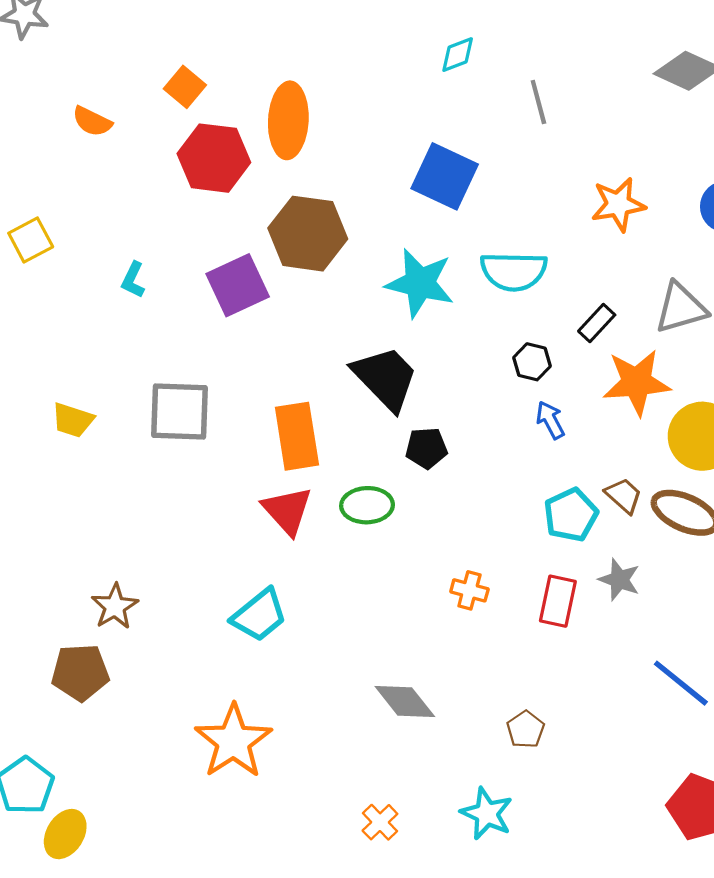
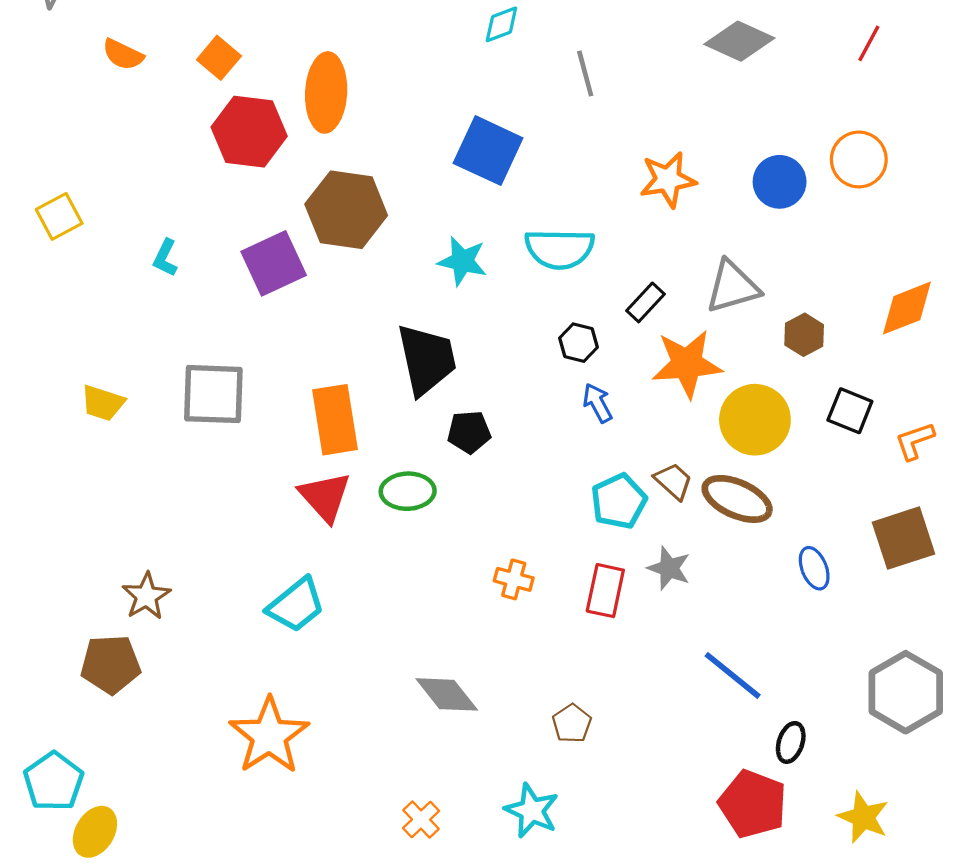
orange semicircle: (92, 121) -> (123, 54), moved
cyan star: (420, 283) -> (462, 261), size x0.7
black trapezoid: (385, 378) -> (427, 359), turned 32

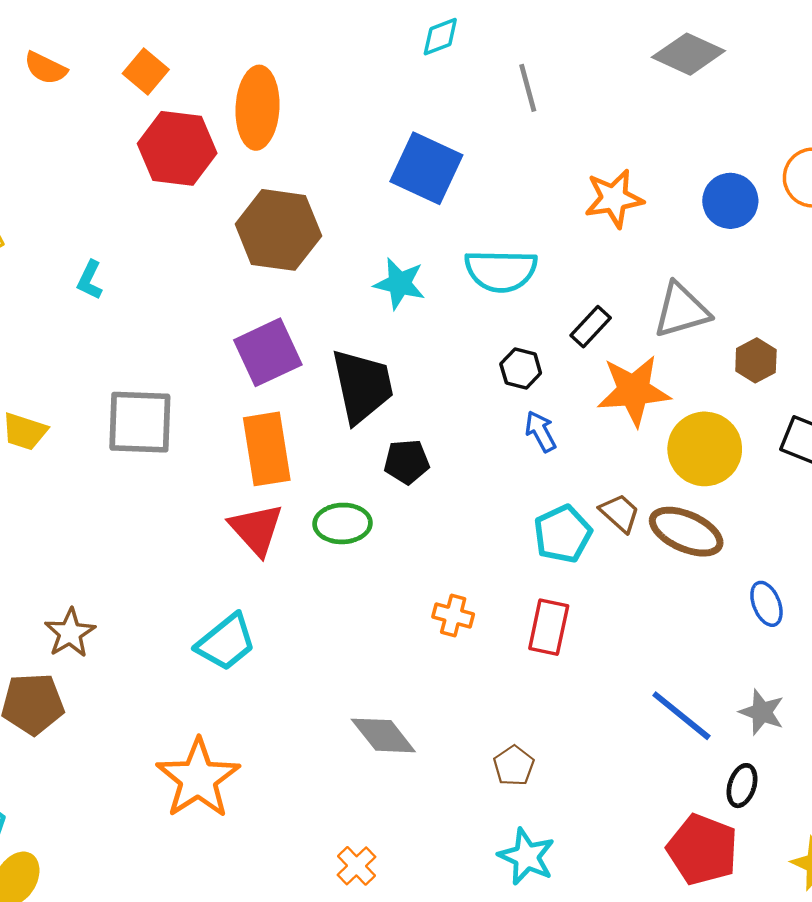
purple square: (274, 263) -> (268, 352), moved
gray star: (669, 568) -> (762, 712), moved
cyan star: (532, 811) -> (527, 857), moved

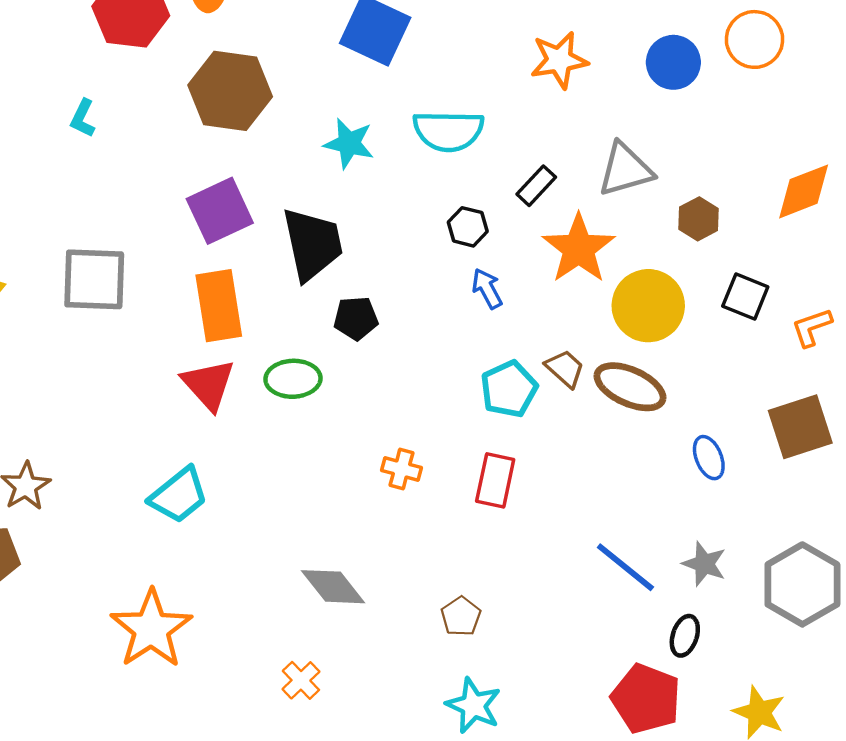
cyan L-shape: (90, 280) -> (83, 118), moved
orange star: (634, 391) -> (579, 249), turned -30
orange cross: (356, 866) -> (301, 680), moved

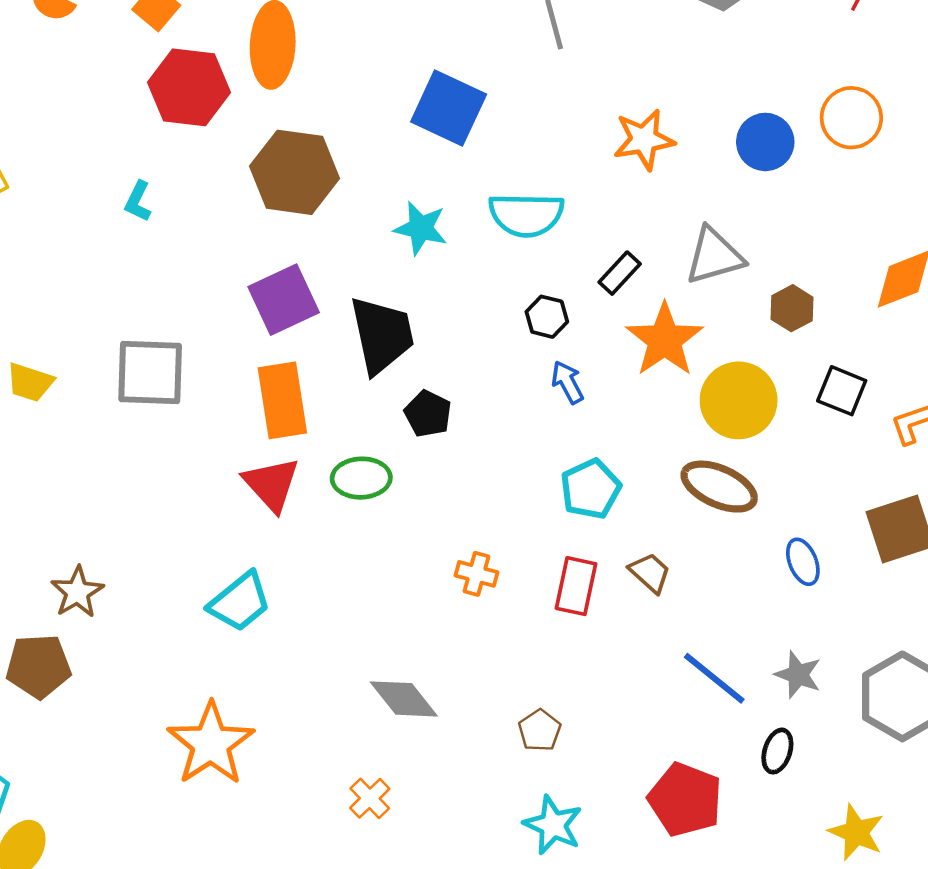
black pentagon: (356, 318) -> (428, 414), turned 30
brown trapezoid: (565, 368) -> (650, 573), moved
red pentagon: (646, 699) -> (685, 800), moved

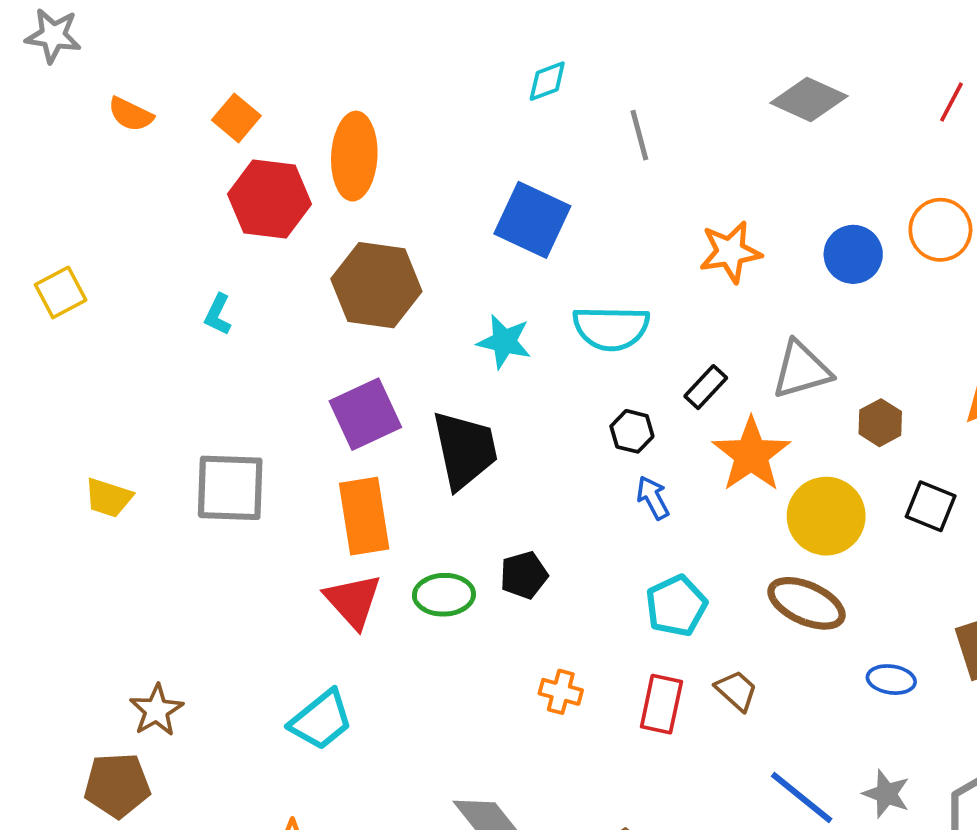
black pentagon: (428, 414) -> (524, 575), moved, turned 30
blue ellipse: (803, 562) -> (891, 680), turned -60

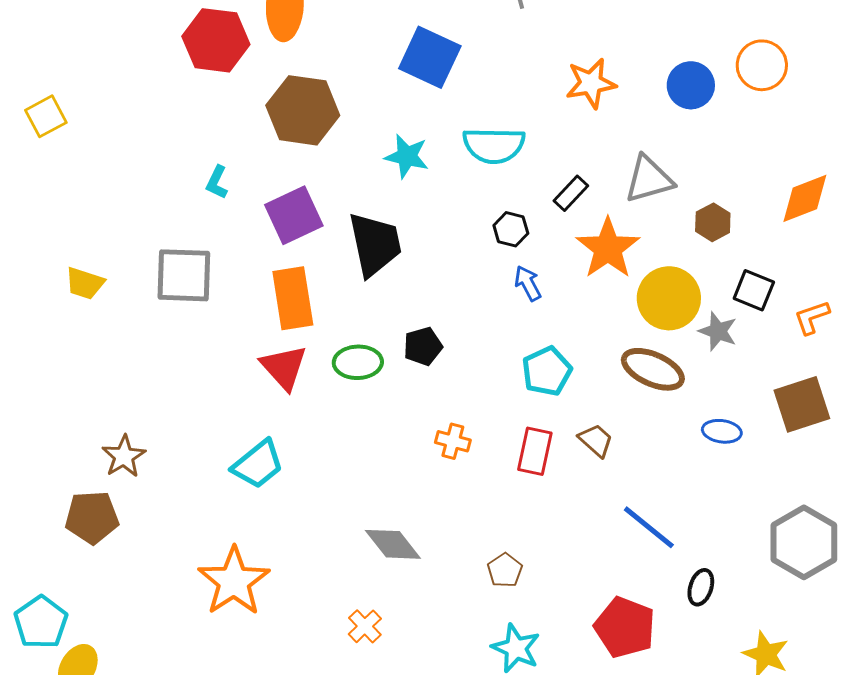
cyan L-shape: (218, 315) -> (217, 182), moved
gray star: (886, 794) -> (718, 331), moved

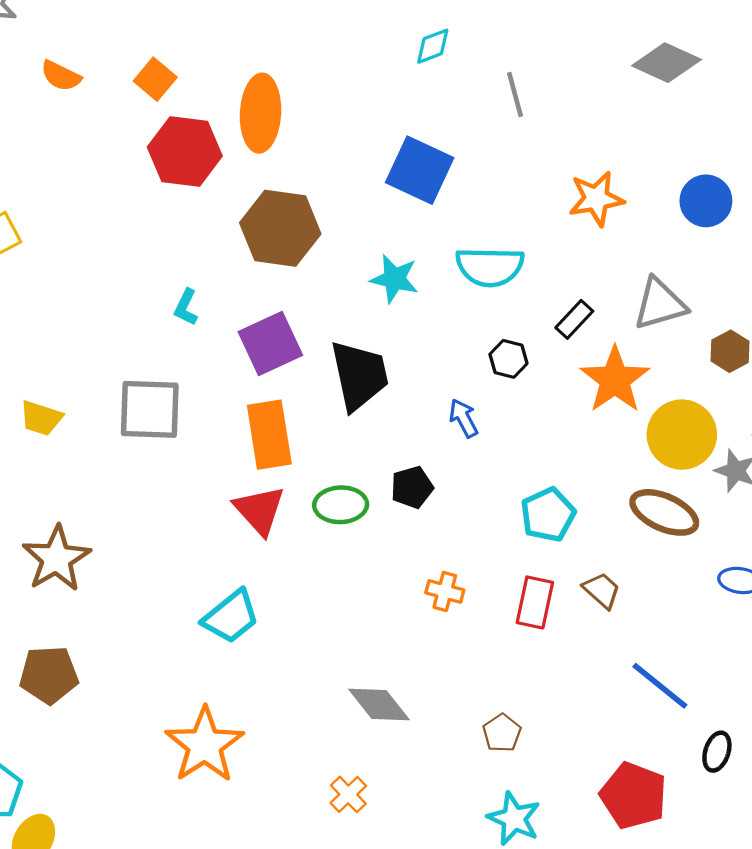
blue arrow: (528, 283) -> (463, 418), moved
brown star: (124, 456) -> (56, 559), moved, size x1.4

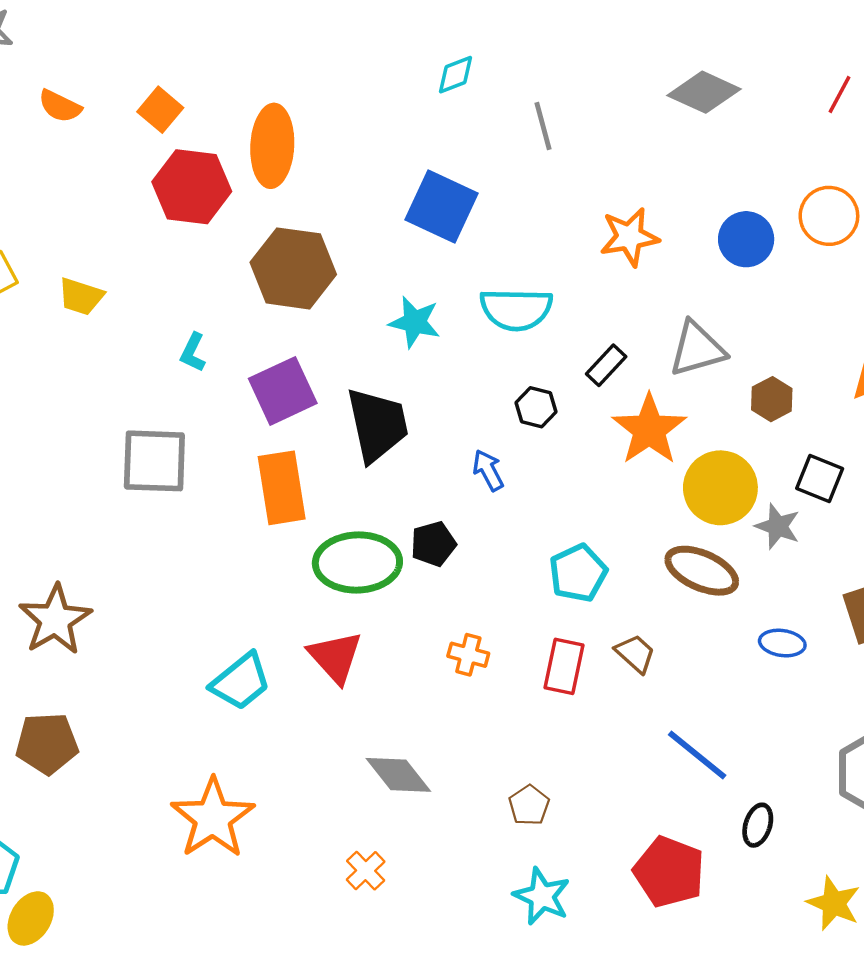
yellow trapezoid: (41, 418) -> (81, 296), moved
green ellipse: (341, 505) -> (357, 562), size x1.5
red triangle: (259, 510) -> (335, 657), moved

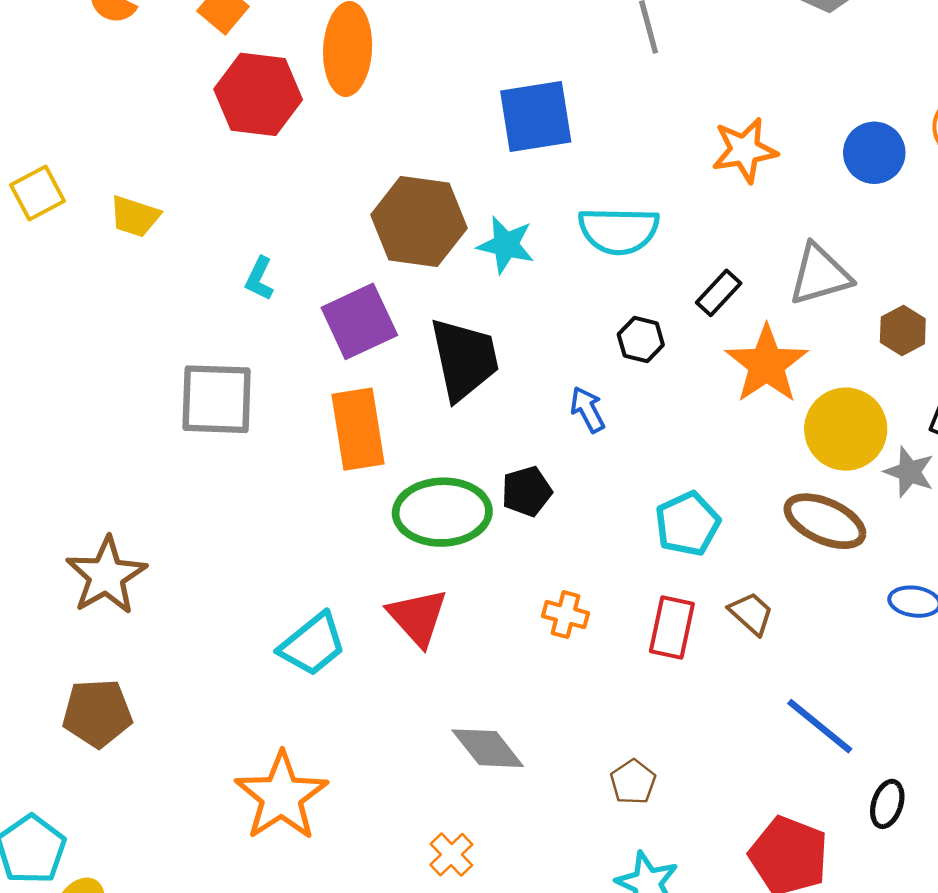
blue square: (441, 207) -> (536, 116), turned -34
brown hexagon: (293, 268) -> (419, 222), moved

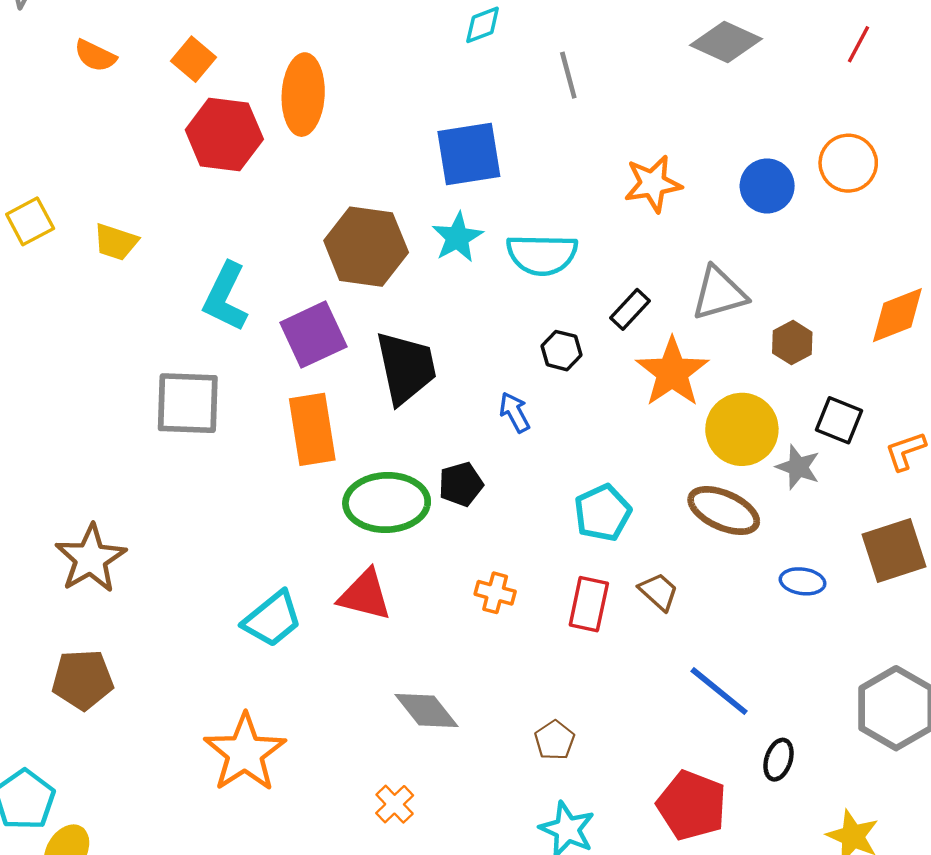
cyan star: (506, 245) -> (457, 237), moved, turned 30
cyan L-shape: (259, 279) -> (225, 297), size x1.8
red triangle: (418, 617) -> (365, 595), turned -34

